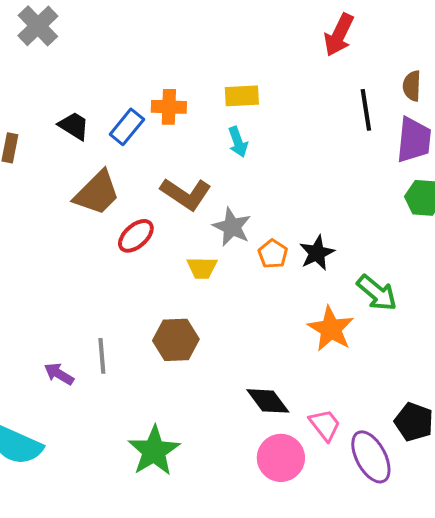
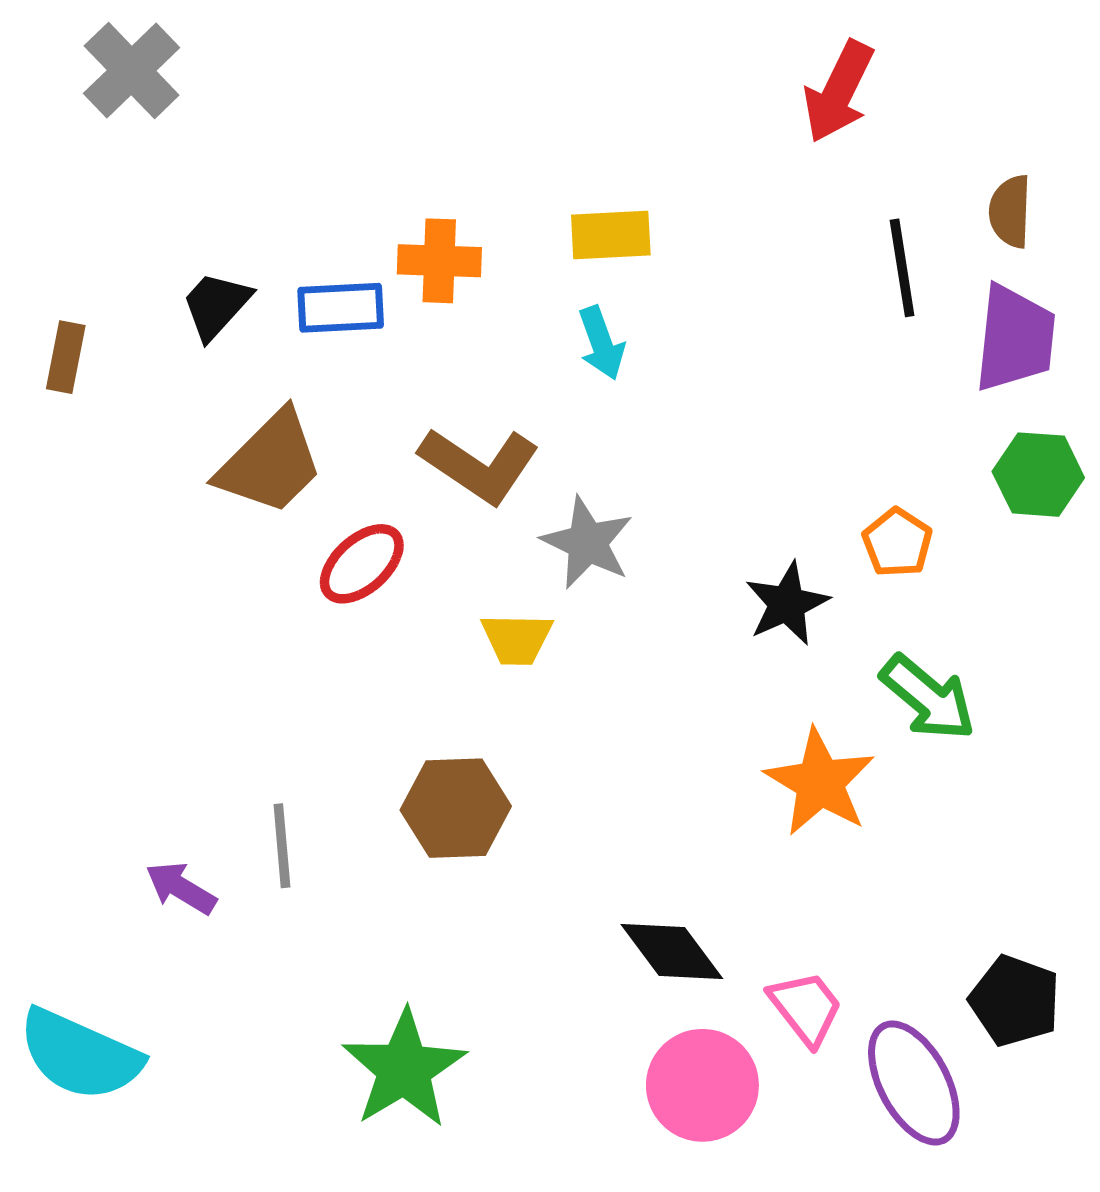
black trapezoid: (74, 126) -> (216, 305), turned -80
blue rectangle: (127, 127) -> (341, 308), turned 48
orange pentagon: (273, 254) -> (897, 543), moved

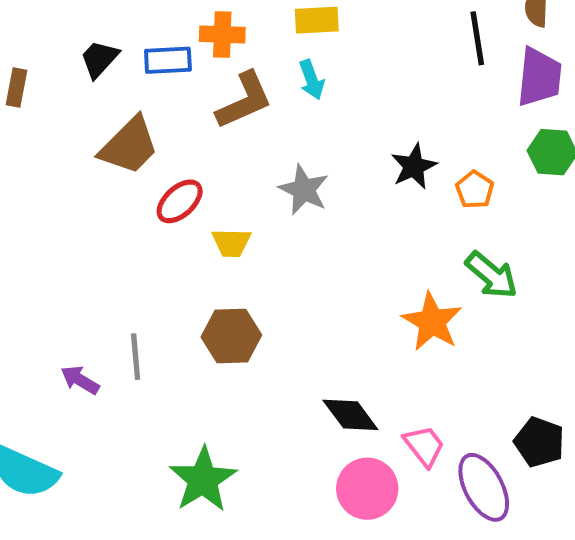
brown L-shape: (479, 465) -> (244, 100), moved, turned -58
black star: (787, 604) -> (414, 166), moved
yellow trapezoid: (517, 639) -> (231, 243), moved

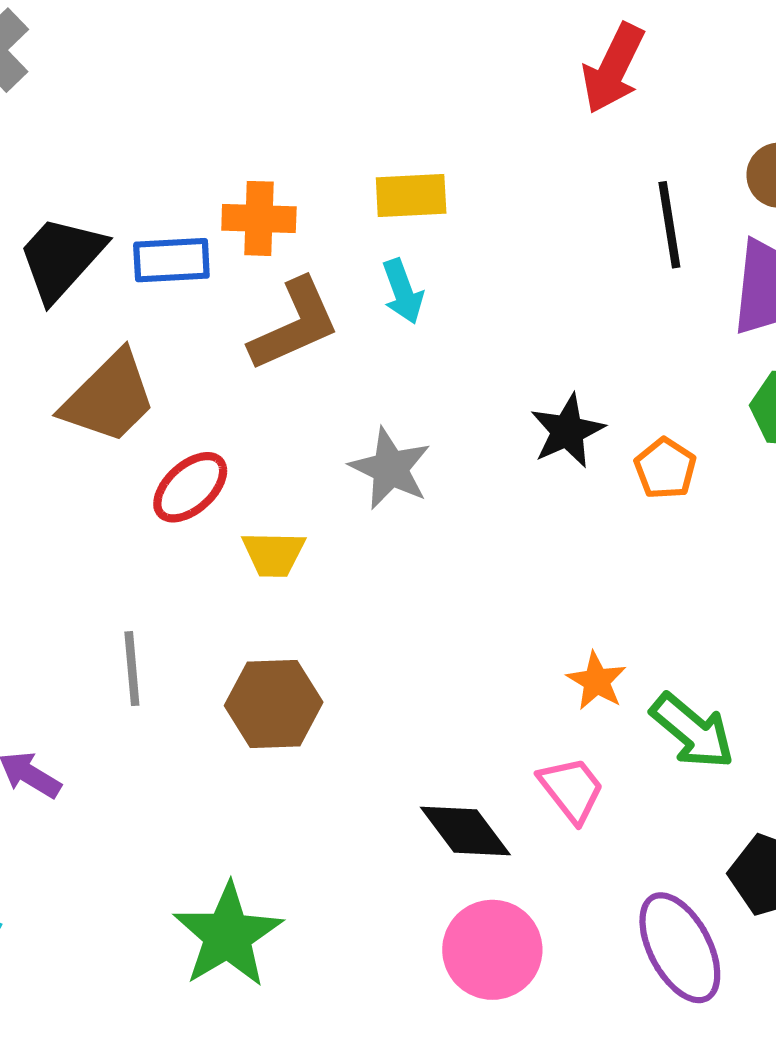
black trapezoid: (99, 59) -> (61, 258), size x1.4
green arrow: (491, 275) -> (692, 731), moved
orange star: (432, 322) -> (597, 681), size x0.6
gray line: (136, 357) -> (132, 669), moved
pink trapezoid: (424, 446) -> (572, 789), moved

